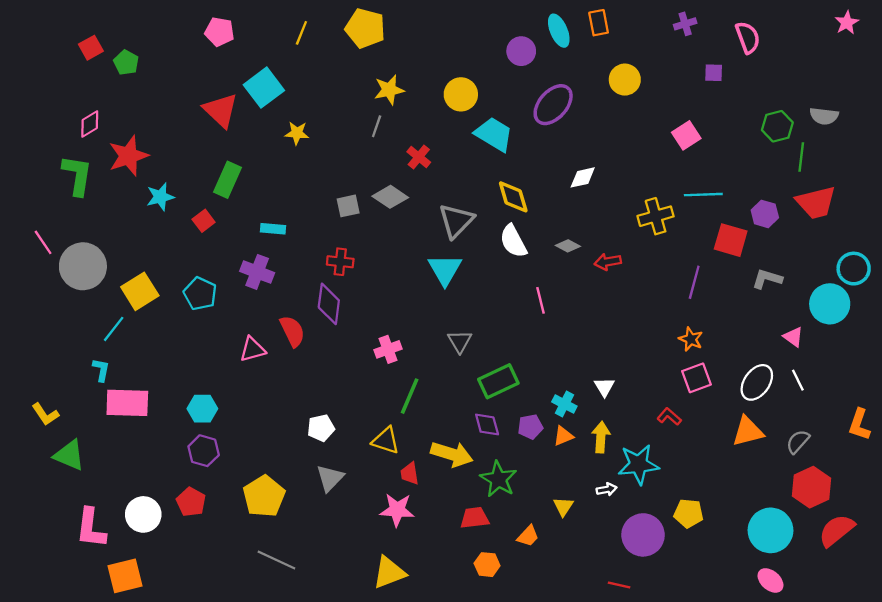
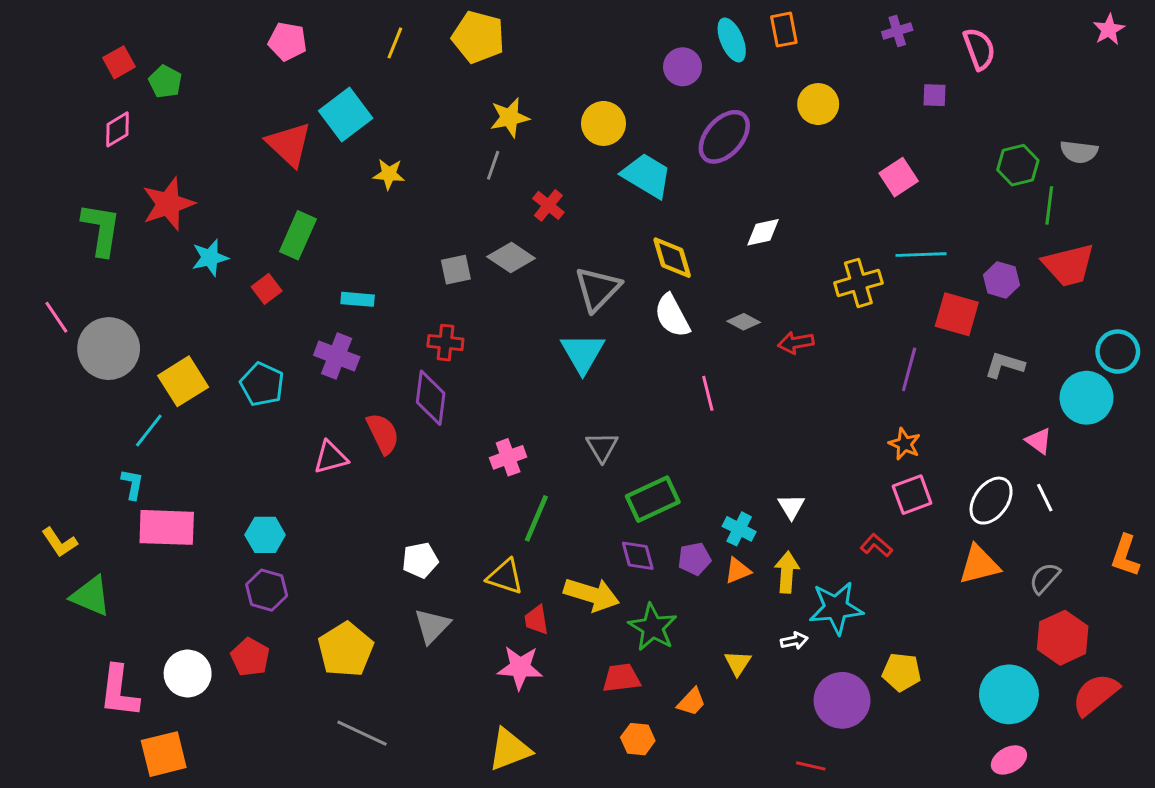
pink diamond: (90, 124) -> (118, 129), moved
pink ellipse: (770, 580) -> (1009, 760), turned -70

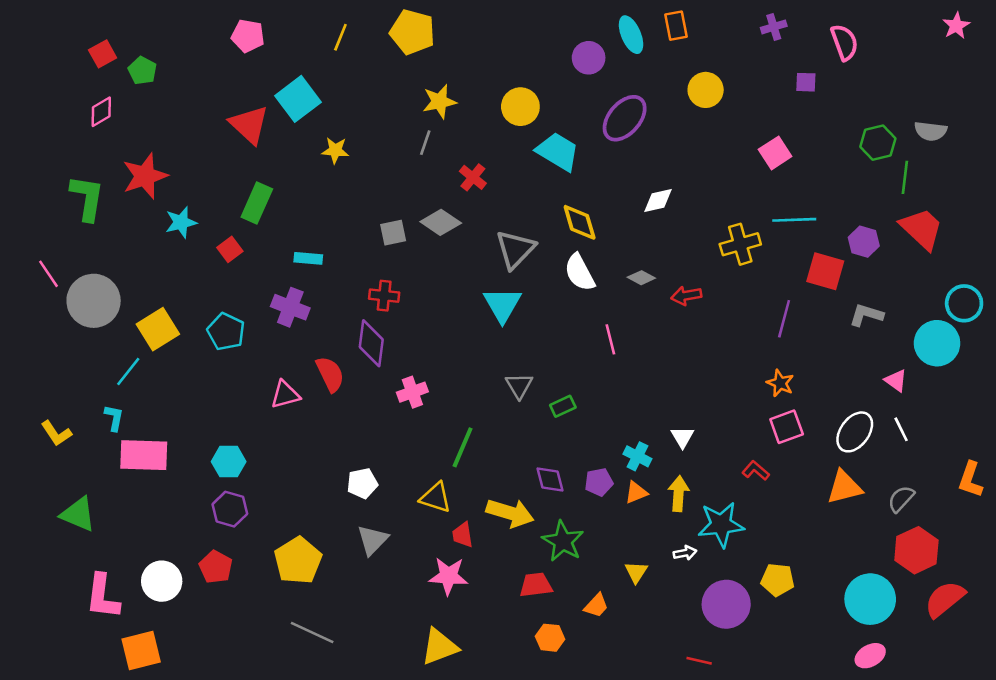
red trapezoid: (1069, 265) -> (922, 229), turned -123
pink cross: (508, 457) -> (412, 392), moved
green rectangle: (653, 499) -> (563, 406), moved, size x0.6
yellow L-shape: (59, 542) -> (56, 433), moved

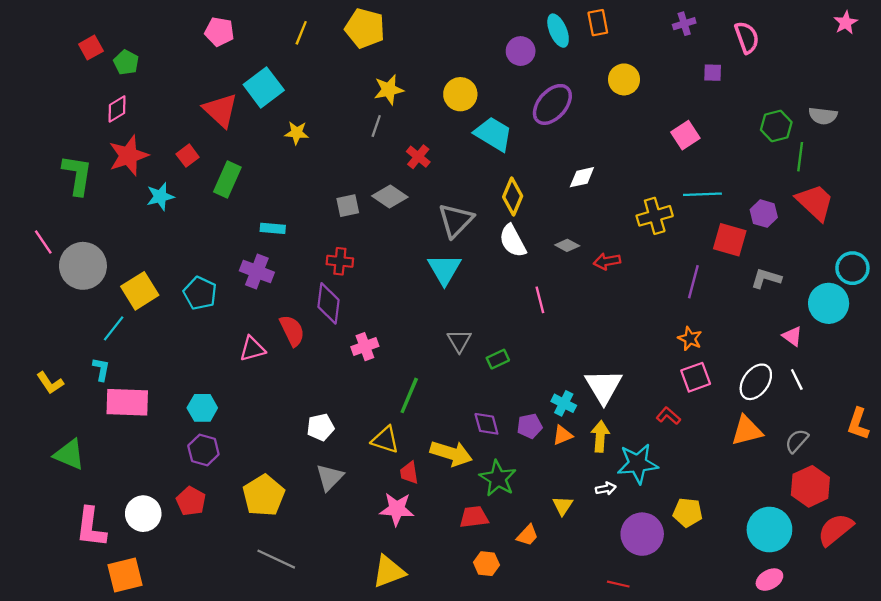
pink diamond: (101, 112) -> (117, 109), moved
yellow diamond: (580, 222) -> (513, 197), turned 39
red square: (230, 249) -> (188, 156), moved
white triangle: (682, 437) -> (604, 386), size x1.8

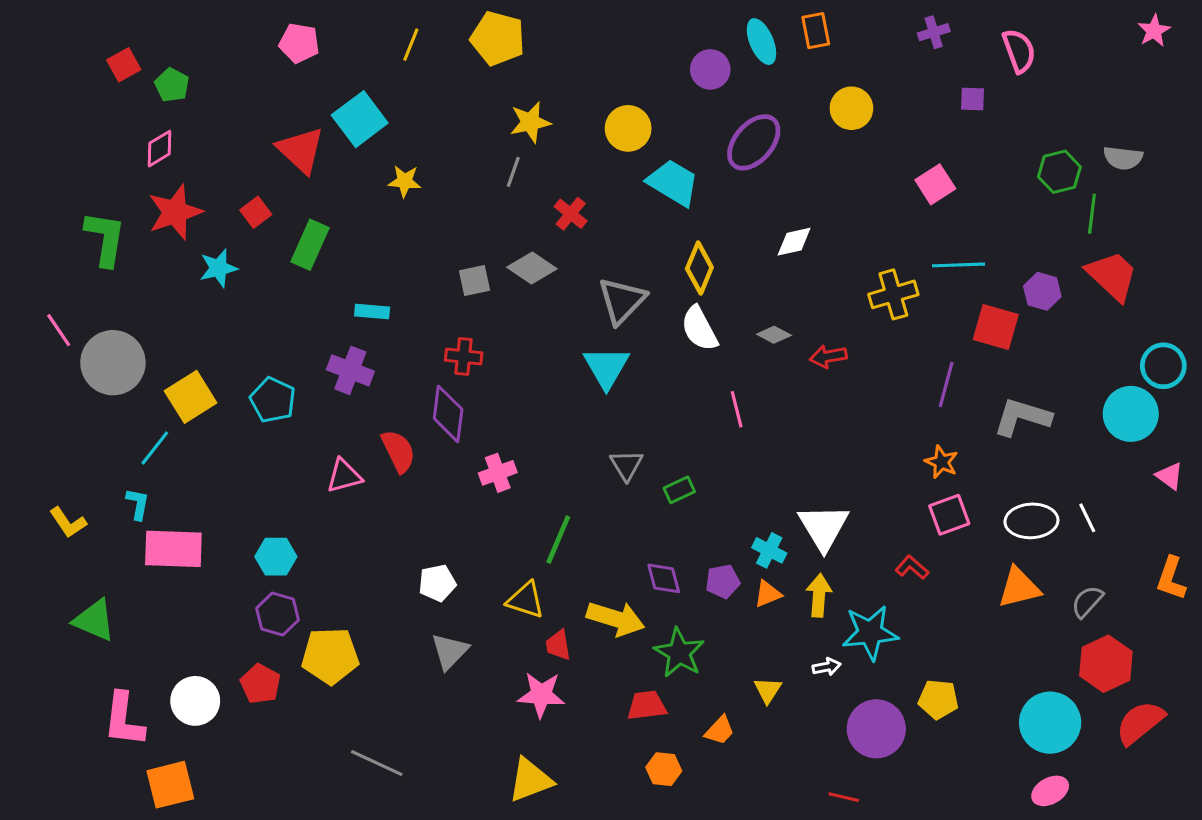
gray L-shape: (766, 278) -> (1022, 417), moved, size x1.4
pink triangle: (792, 336) -> (1170, 476), moved
white ellipse: (756, 382) -> (1031, 521), turned 51
yellow pentagon: (264, 495) -> (330, 656), moved, turned 30

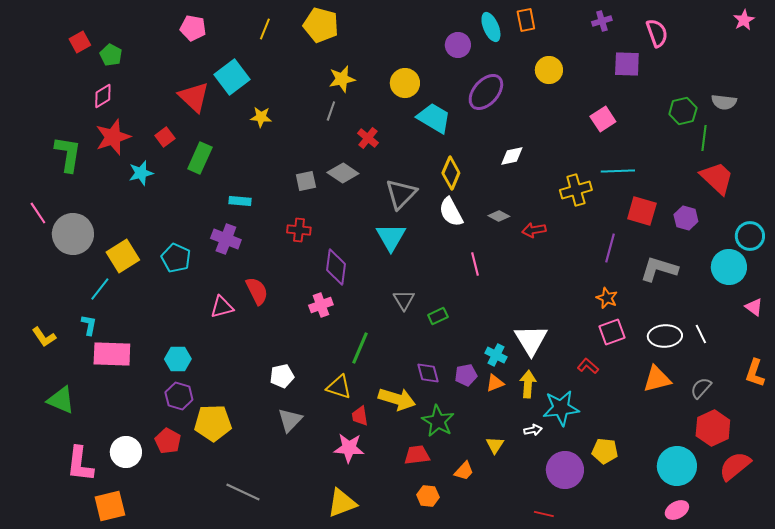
purple square: (972, 99) -> (627, 64), size x1.6
purple hexagon: (1042, 291) -> (686, 218), moved
purple diamond: (448, 414) -> (336, 267), moved

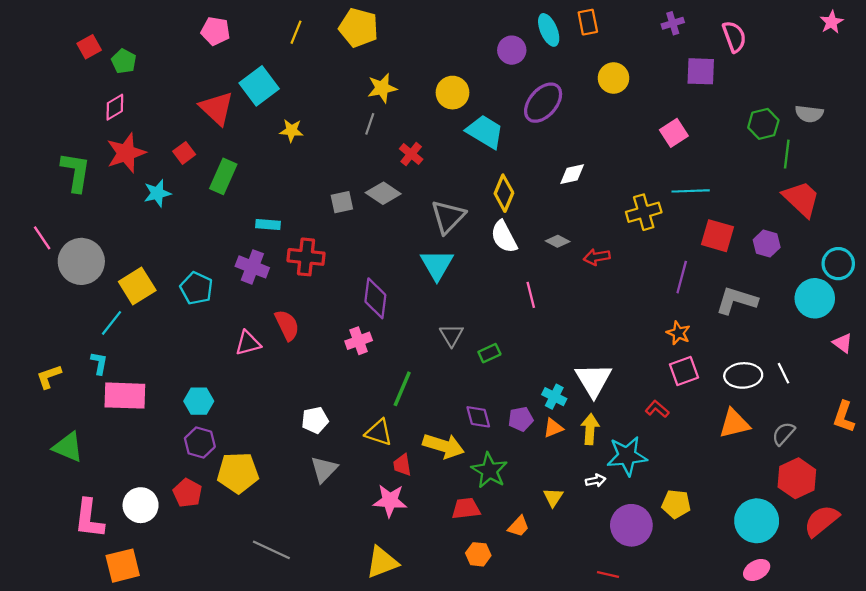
red cross: (299, 230) -> (306, 257), moved, size x1.4
yellow L-shape: (44, 337) -> (49, 377), turned 105

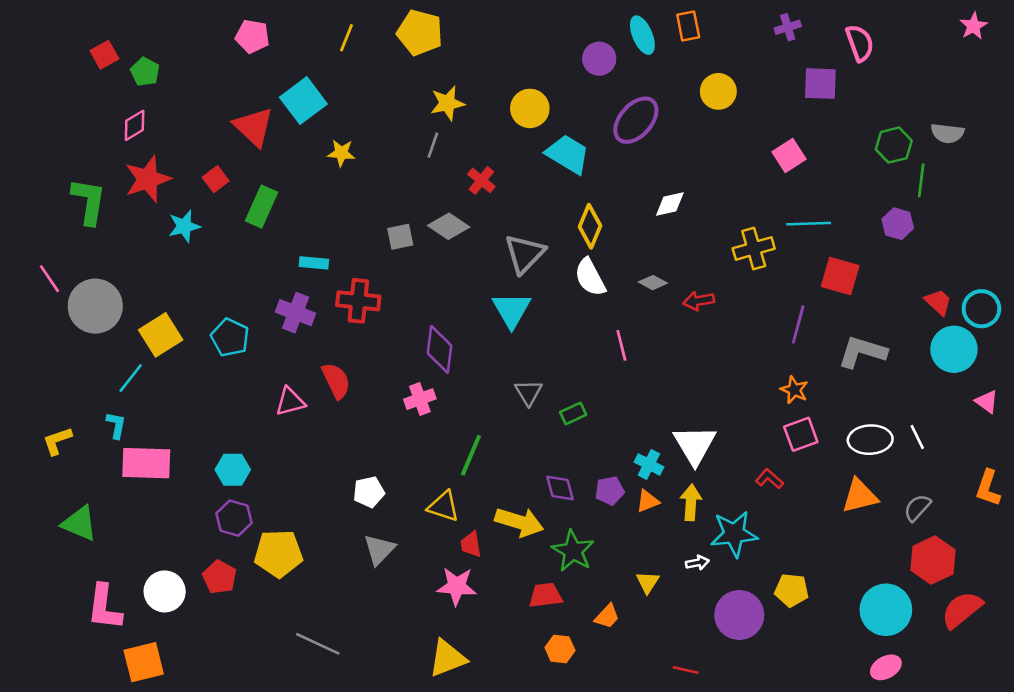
red trapezoid: (801, 199) -> (938, 302), moved, size x0.6
purple hexagon: (767, 244) -> (898, 224), moved
red line: (608, 574) -> (686, 670), moved

